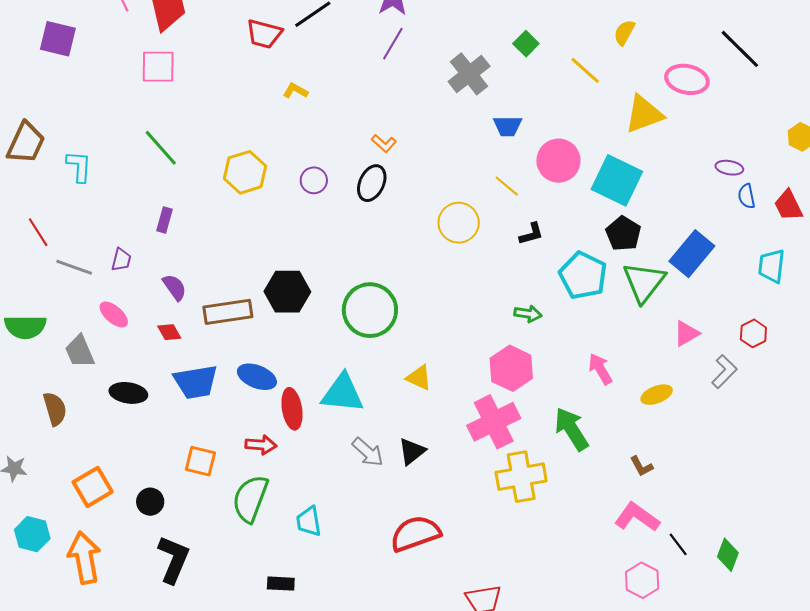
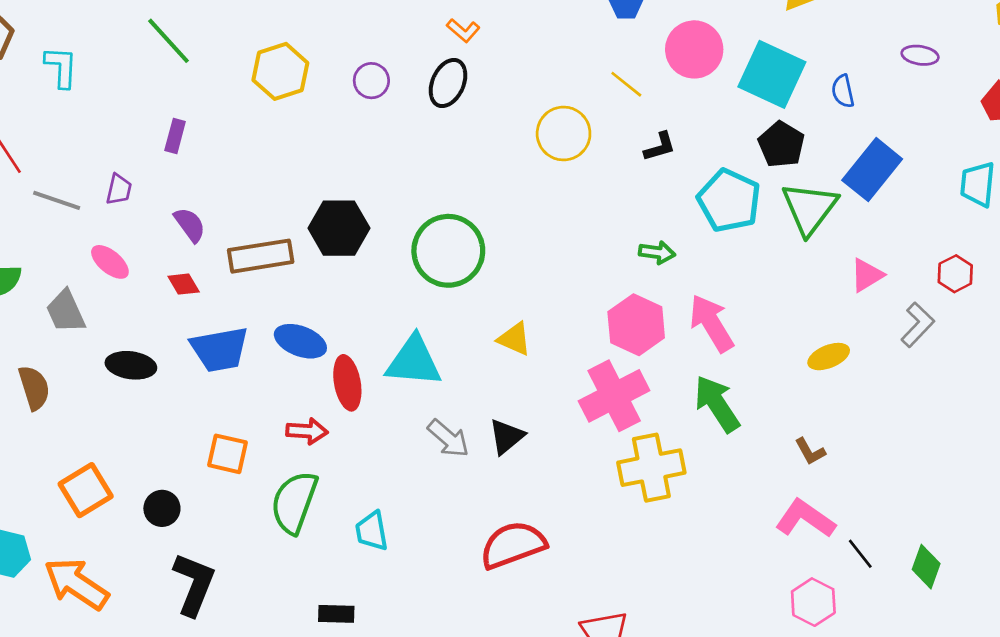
blue semicircle: (747, 196) -> (843, 91), moved
pink arrow: (600, 369) -> (712, 323), moved, size x1.4
orange arrow: (84, 558) -> (76, 584), turned -45

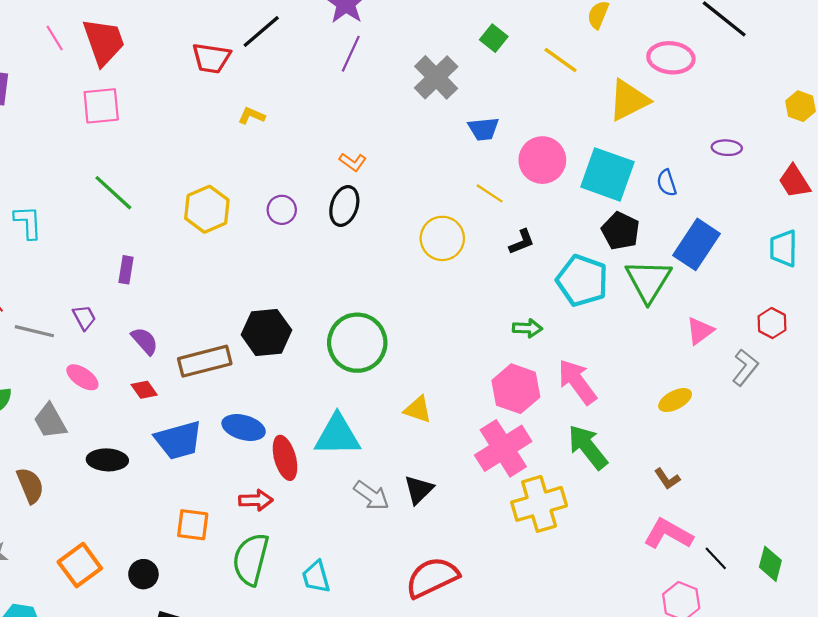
purple trapezoid: (119, 189) -> (84, 318), turned -36

